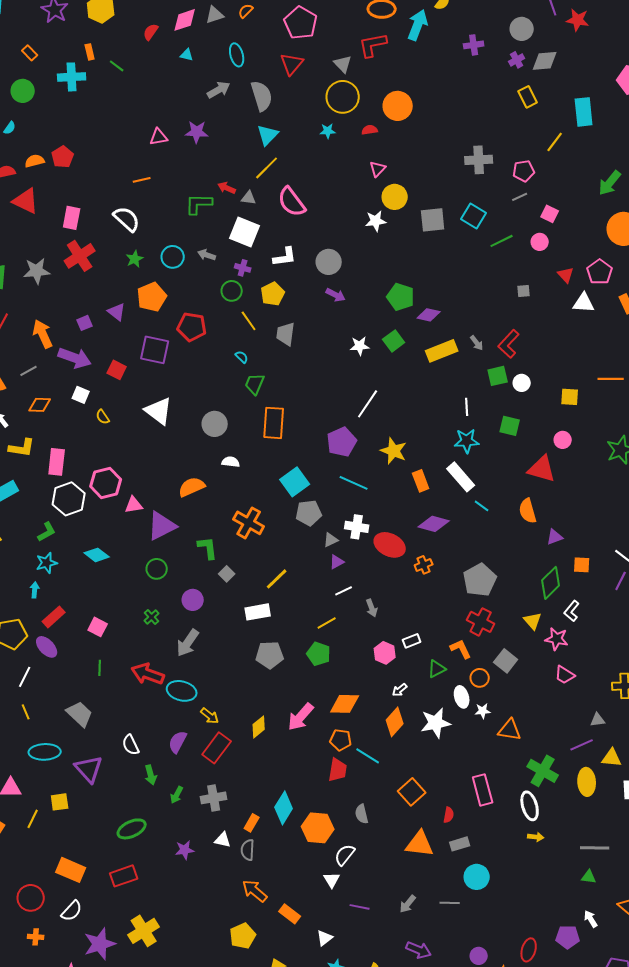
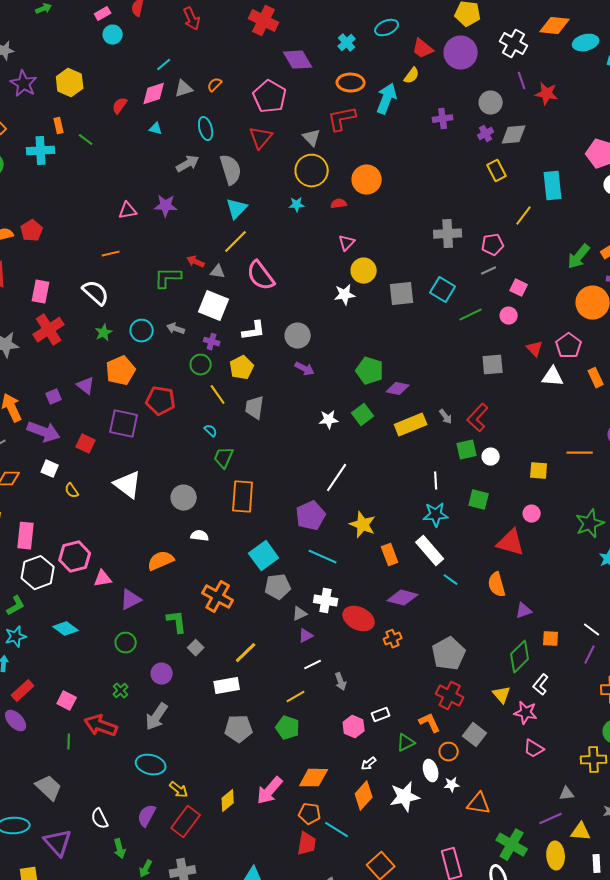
gray square: (524, 291) -> (493, 365), size x1.6
purple triangle: (162, 526) -> (131, 600), size x0.7
red arrow: (148, 674) -> (101, 726), moved

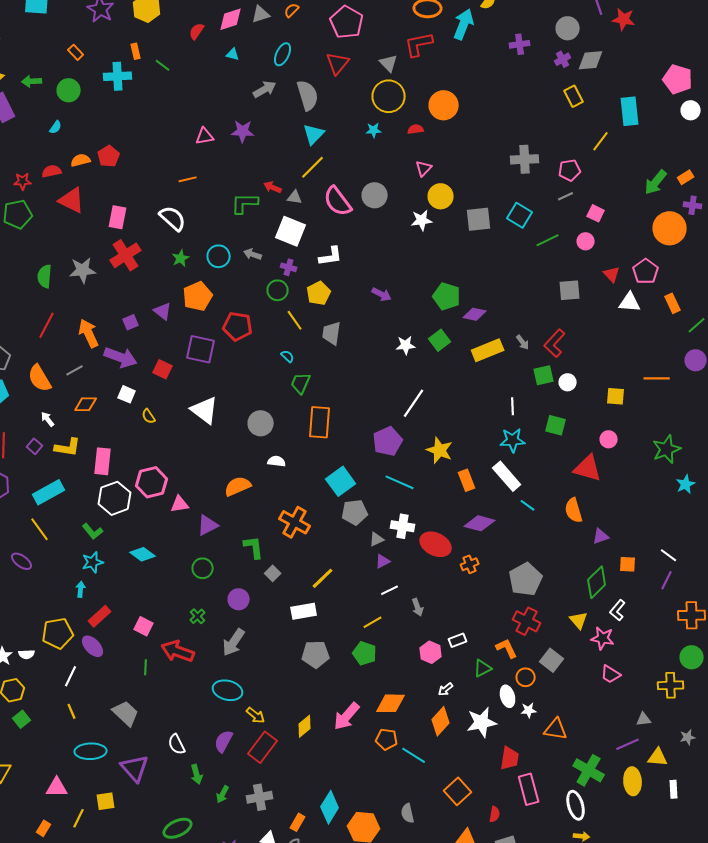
cyan ellipse: (206, 129) -> (283, 54), turned 40
gray circle: (298, 336) -> (375, 195), moved
green L-shape: (16, 606) -> (93, 531), turned 80
red trapezoid: (307, 844) -> (510, 758), moved

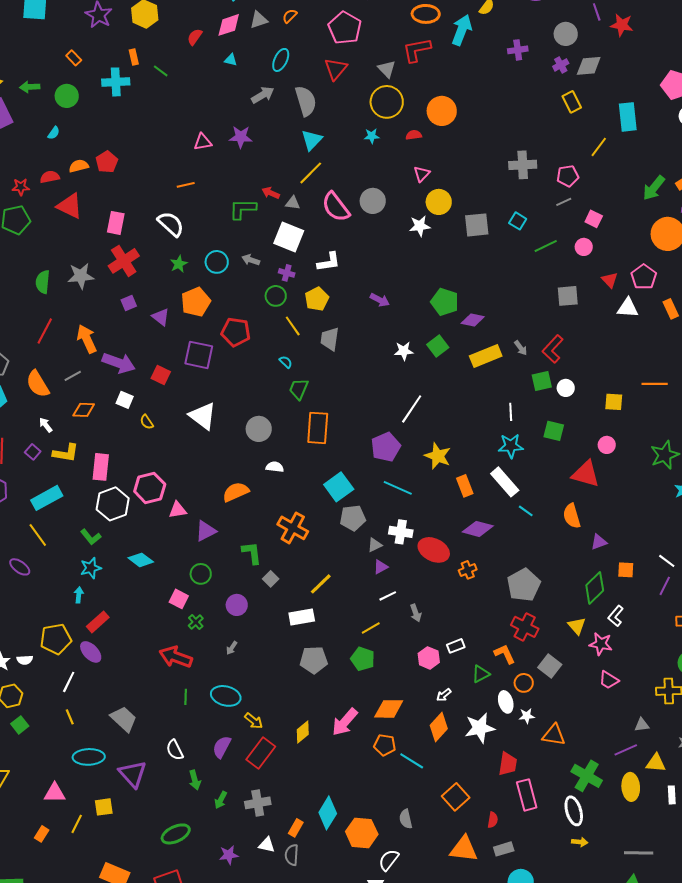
cyan square: (520, 215) -> (518, 221), size x0.7
purple square: (131, 322) -> (129, 303), moved
pink square: (144, 626) -> (179, 599), moved
gray arrow: (234, 642) -> (232, 648), size x0.5
green line: (146, 667) -> (186, 697), moved

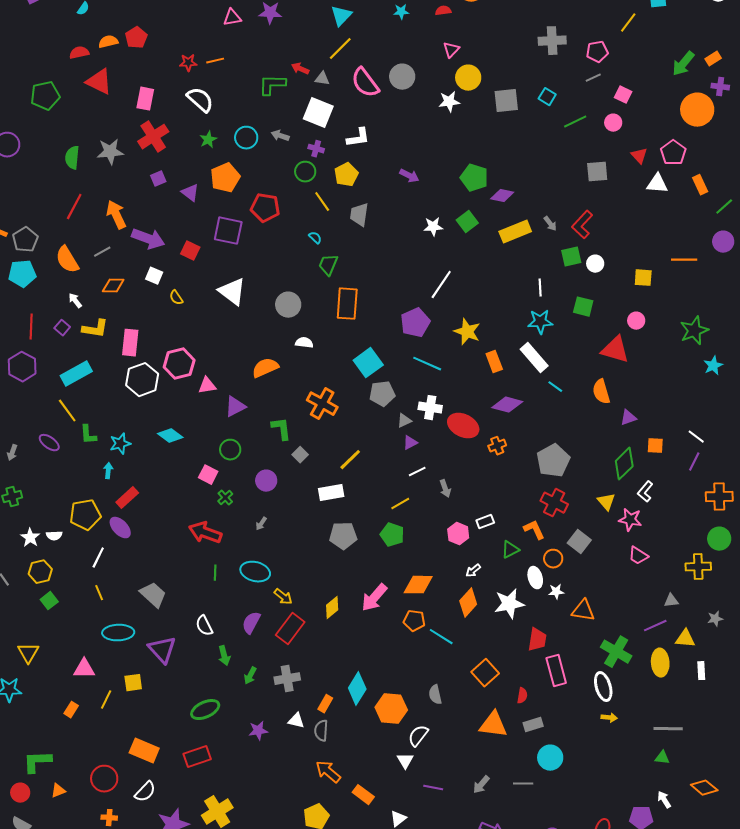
red star: (21, 187) -> (188, 63), moved
green L-shape: (91, 537) -> (88, 435), moved, turned 35

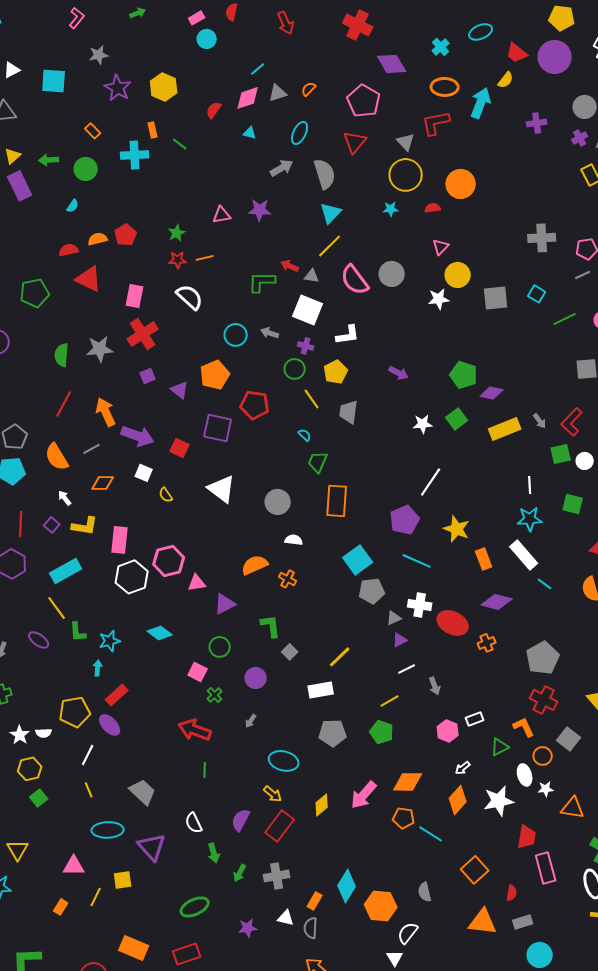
green star: (208, 140) -> (177, 233), moved
orange cross: (322, 404) -> (288, 579), moved, size x0.6
cyan ellipse: (255, 572) -> (284, 761), moved

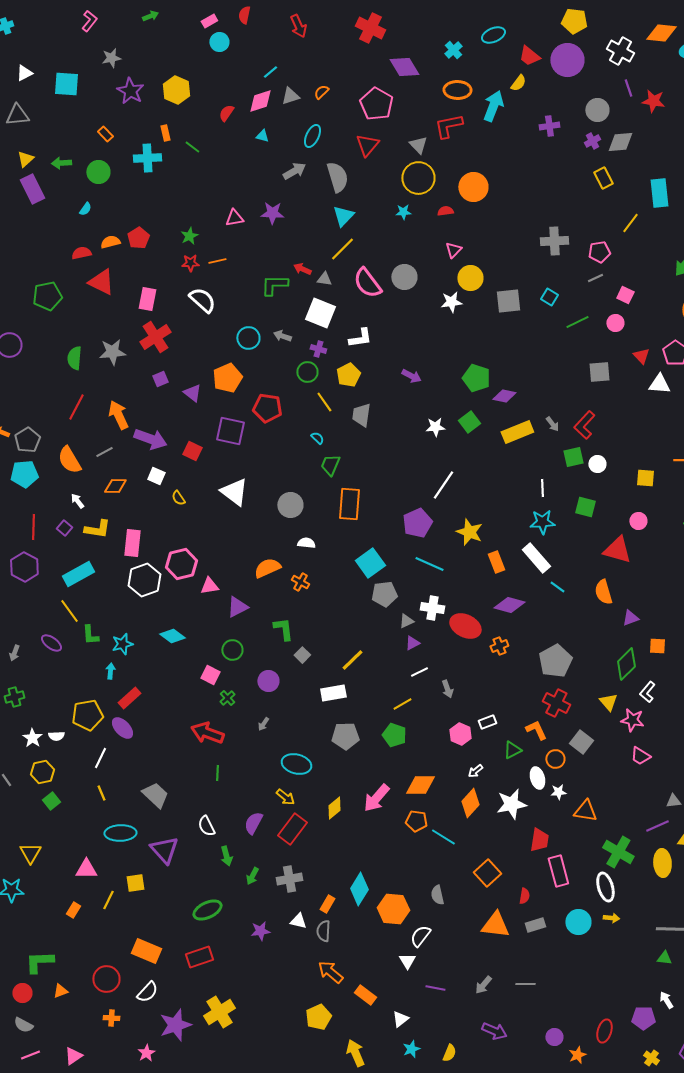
cyan circle: (540, 955) -> (578, 922), moved

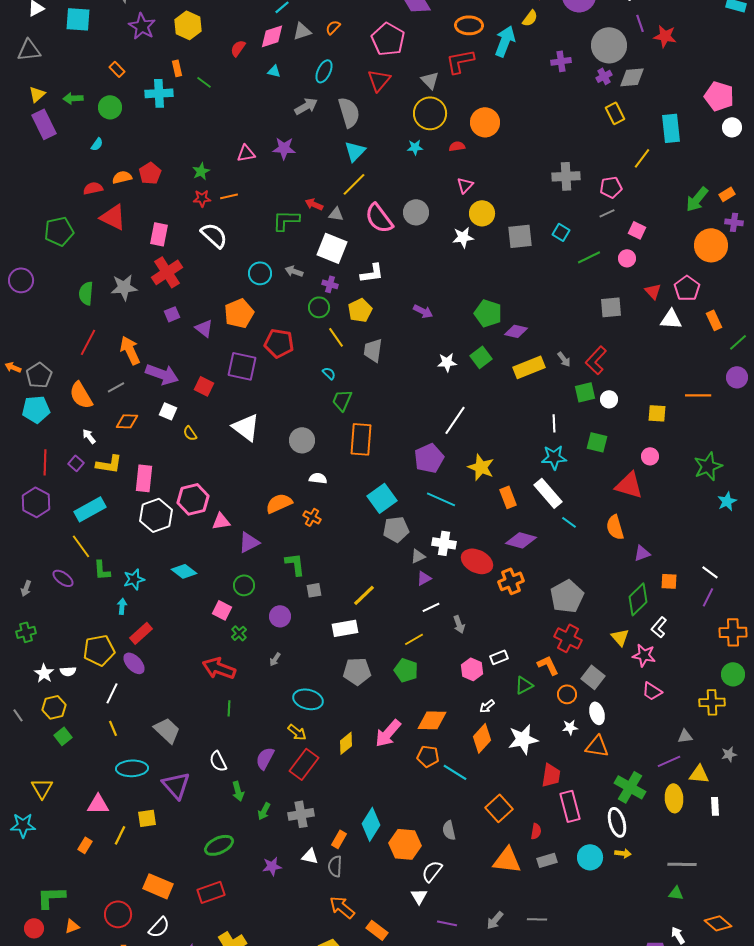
gray circle: (597, 110) -> (609, 45), size x1.5
orange cross: (499, 646) -> (511, 581), size x1.4
gray square: (302, 655) -> (314, 590), turned 35
white ellipse: (537, 778) -> (597, 713), moved

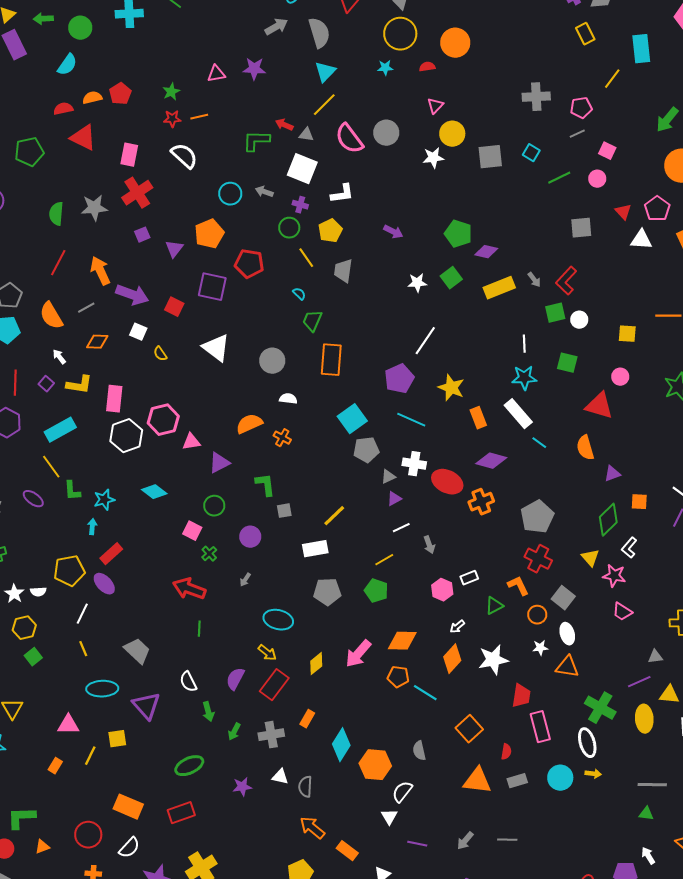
cyan semicircle: (97, 144) -> (67, 65), size x1.6
purple triangle: (204, 328) -> (174, 249), turned 30
orange rectangle: (339, 839) -> (307, 719), moved

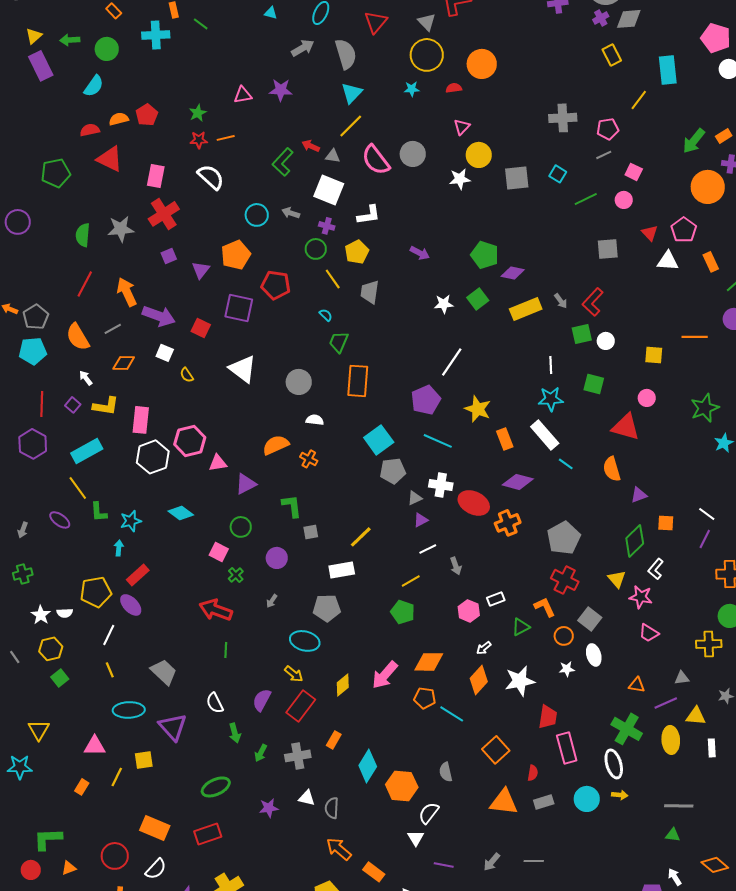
green L-shape: (256, 141) -> (283, 162), turned -48
gray pentagon: (327, 592) -> (327, 608), moved
orange triangle: (567, 667) -> (637, 685), moved, size x0.7

